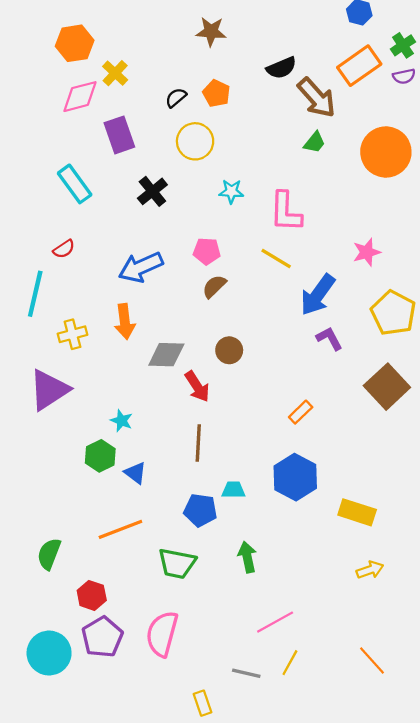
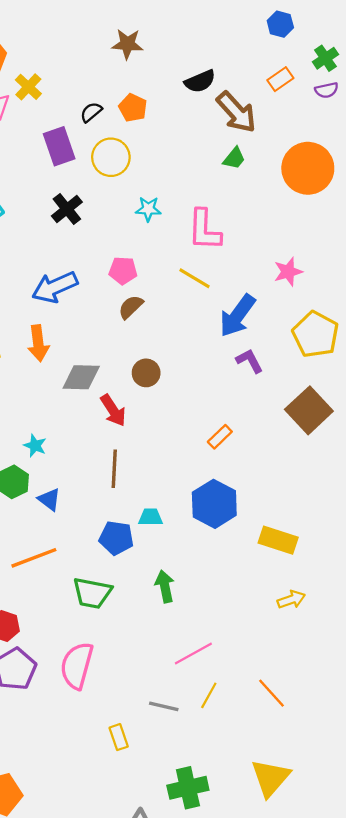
orange rectangle: (359, 66) -> (280, 79), size x0.6
purple rectangle: (119, 135) -> (59, 146), moved
orange line: (372, 660) -> (272, 693), moved

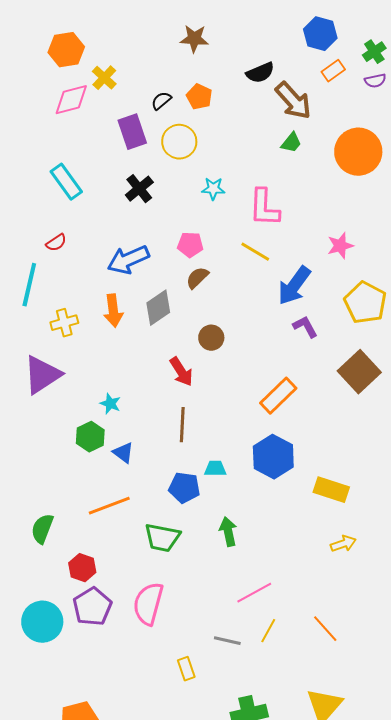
blue hexagon: (280, 24) -> (320, 34), moved, size x1.4
gray diamond: (81, 377) -> (158, 308), moved, turned -36
orange rectangle: (220, 437) -> (278, 396), size x1.6

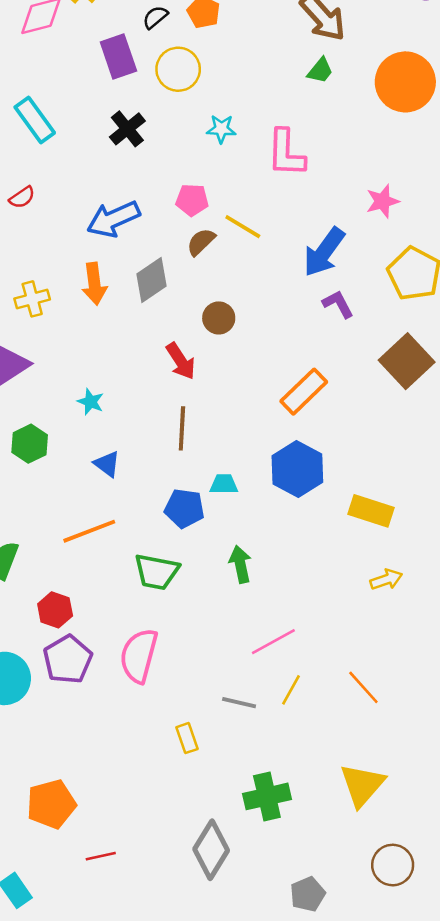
yellow line: (255, 252) -> (243, 227), moved
green hexagon: (90, 437) -> (30, 444), moved

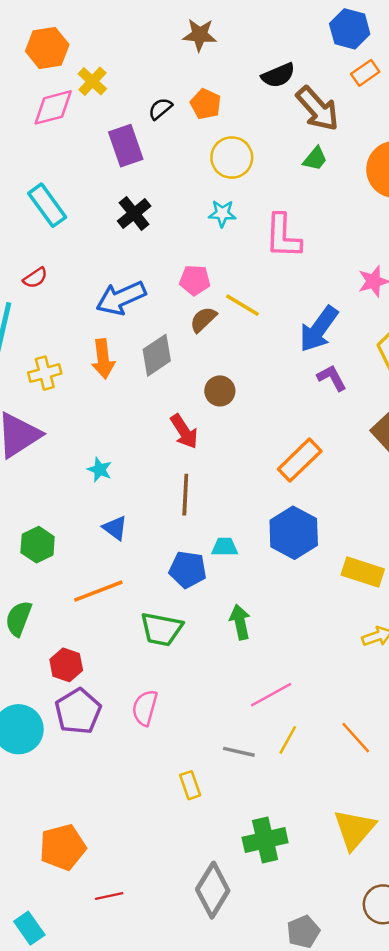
yellow circle: (178, 69) -> (232, 158), moved
green hexagon: (30, 444) -> (38, 545), moved
pink semicircle: (139, 656) -> (145, 708), size x0.7

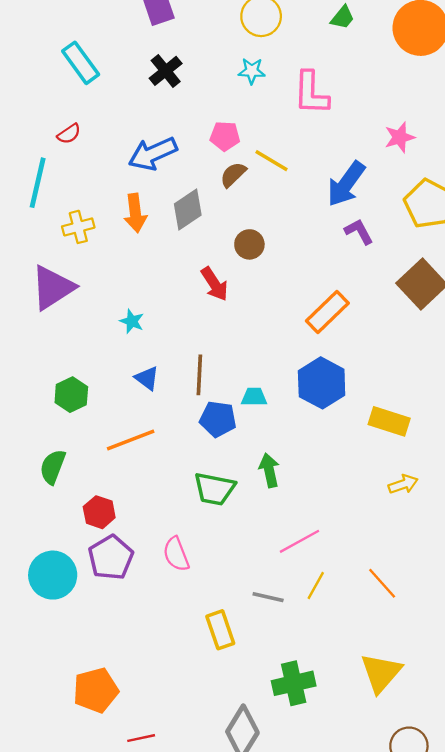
brown line: (185, 495) -> (199, 375), moved
green trapezoid: (161, 629) -> (214, 489), moved
pink semicircle: (145, 708) -> (176, 554), turned -36
yellow rectangle: (190, 785) -> (220, 630), size x1.4

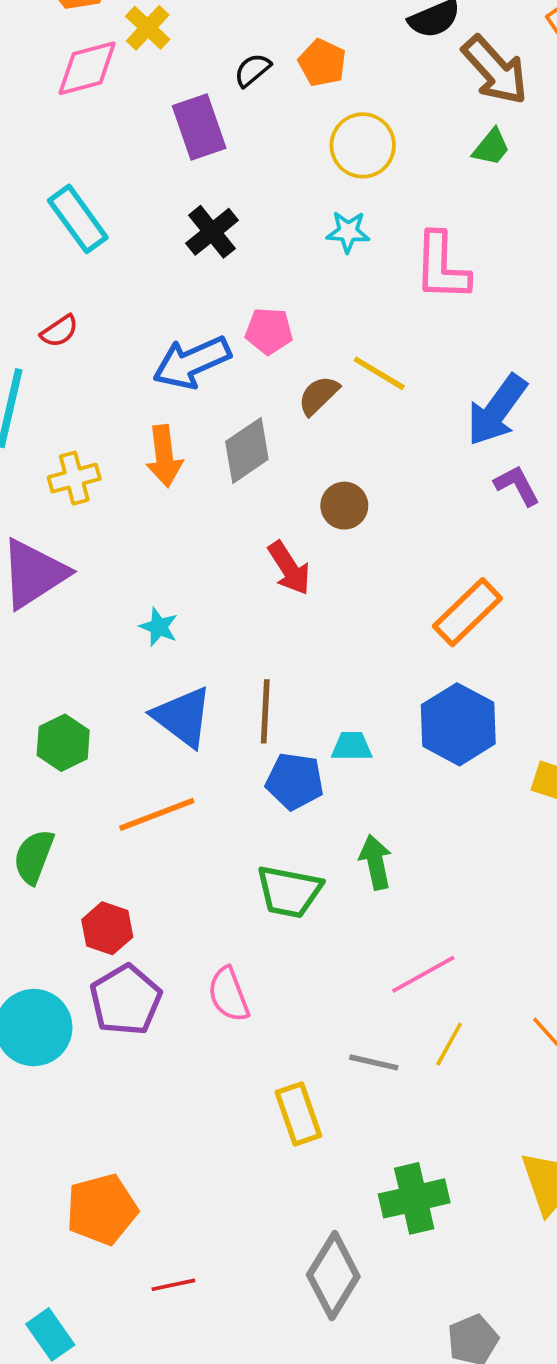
pink pentagon: (225, 136) -> (269, 331), moved
blue triangle: (147, 378) -> (183, 717), size x1.6

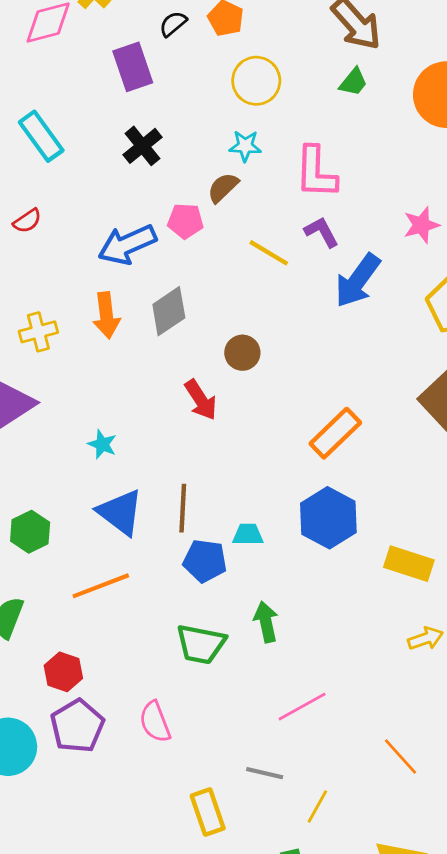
brown semicircle: (319, 395) -> (223, 188), moved
purple L-shape: (517, 485) -> (321, 232), moved
yellow line: (449, 1044) -> (317, 806), moved

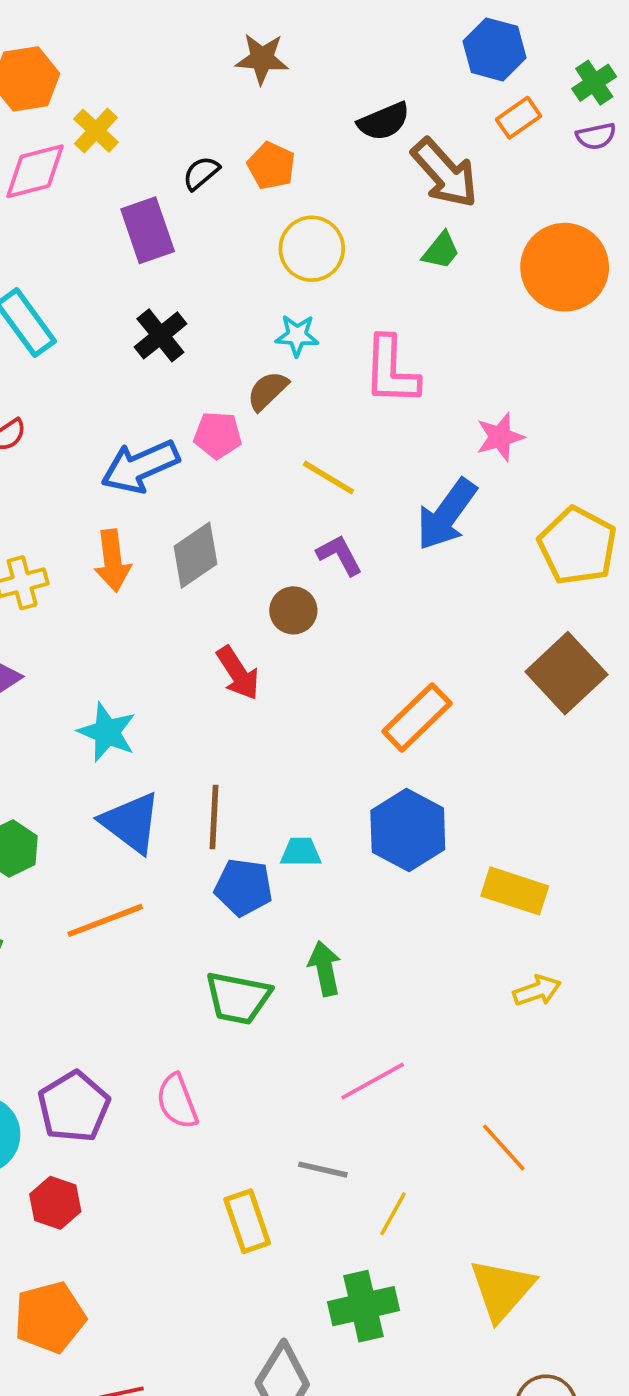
pink star: (421, 225) -> (500, 437), moved
purple L-shape: (321, 232) -> (339, 555), moved
cyan star: (102, 444) -> (107, 732), size x1.5
red hexagon: (63, 672) -> (55, 1203), moved

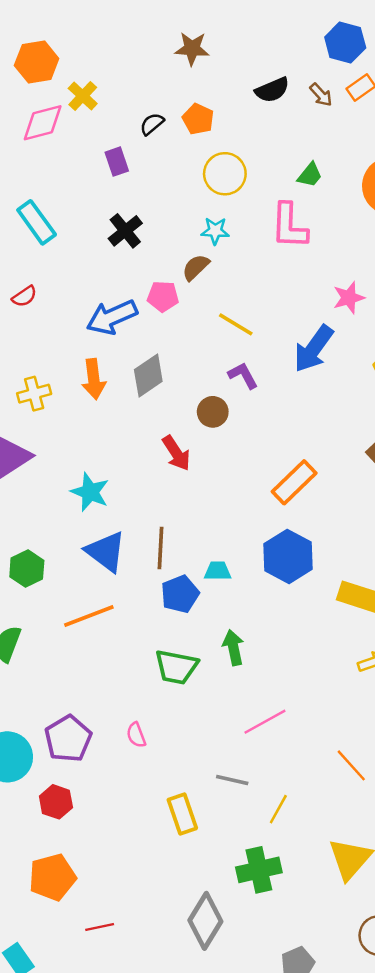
brown arrow: (445, 173) -> (321, 95), moved, size x0.5
purple rectangle: (148, 230) -> (117, 162), size x0.7
pink L-shape: (391, 371) -> (289, 226), moved
blue pentagon: (244, 887) -> (180, 594), turned -30
pink semicircle: (177, 1101) -> (136, 735), size x0.7

